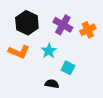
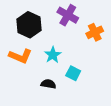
purple cross: (63, 25) -> (68, 15), moved
black semicircle: (52, 84) -> (48, 84), moved

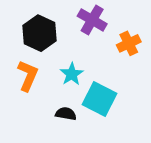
orange L-shape: (20, 56) -> (28, 76), turned -90
cyan square: (73, 73) -> (100, 99), size x1.6

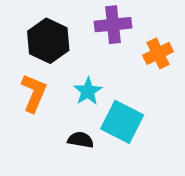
purple cross: (92, 20) -> (113, 25), turned -36

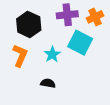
orange cross: (158, 53) -> (95, 17), moved
cyan square: (122, 122) -> (80, 43), moved

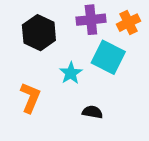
orange L-shape: (20, 55) -> (30, 98), moved
black semicircle: (48, 83) -> (92, 112), moved

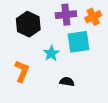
cyan square: (108, 57) -> (78, 42), turned -35

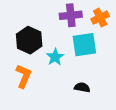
black hexagon: (28, 24) -> (29, 40), moved
black semicircle: (67, 82) -> (82, 87), moved

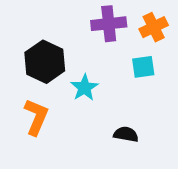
cyan square: (84, 45) -> (143, 67), moved, size x0.6

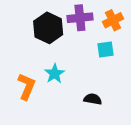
black hexagon: (45, 62) -> (48, 28), moved
cyan star: (85, 88) -> (55, 74), moved

